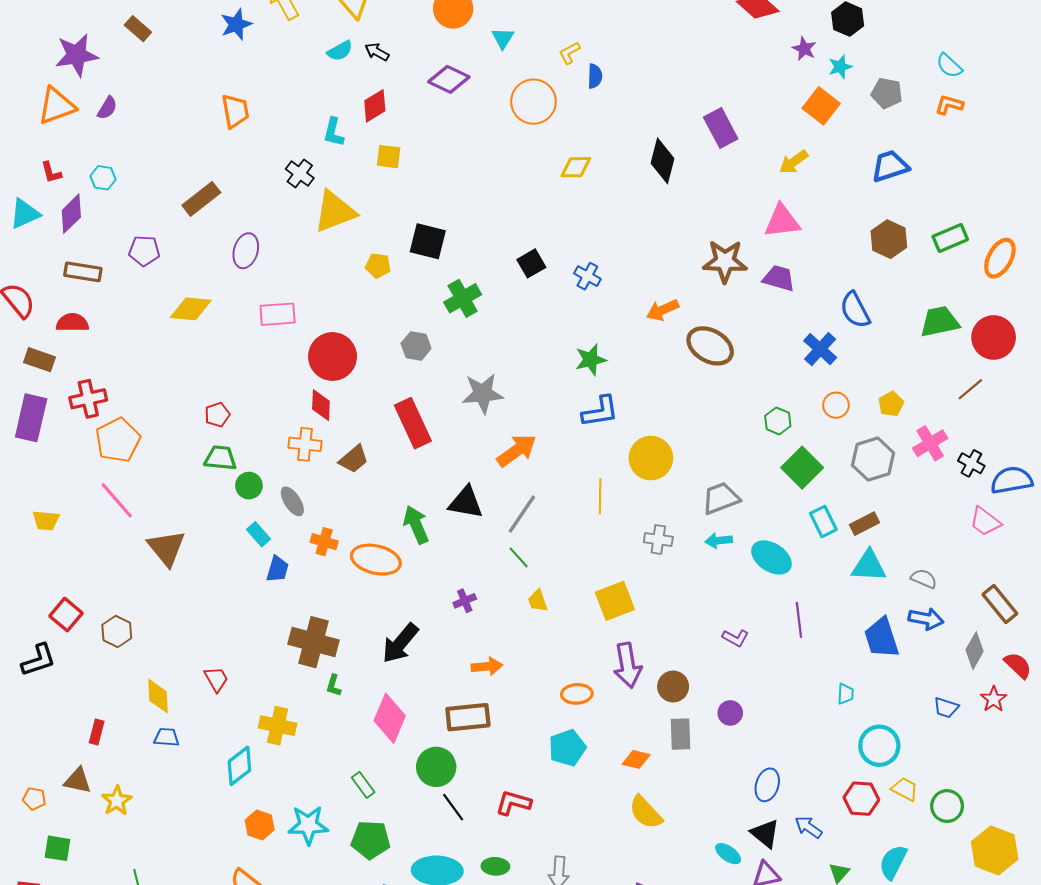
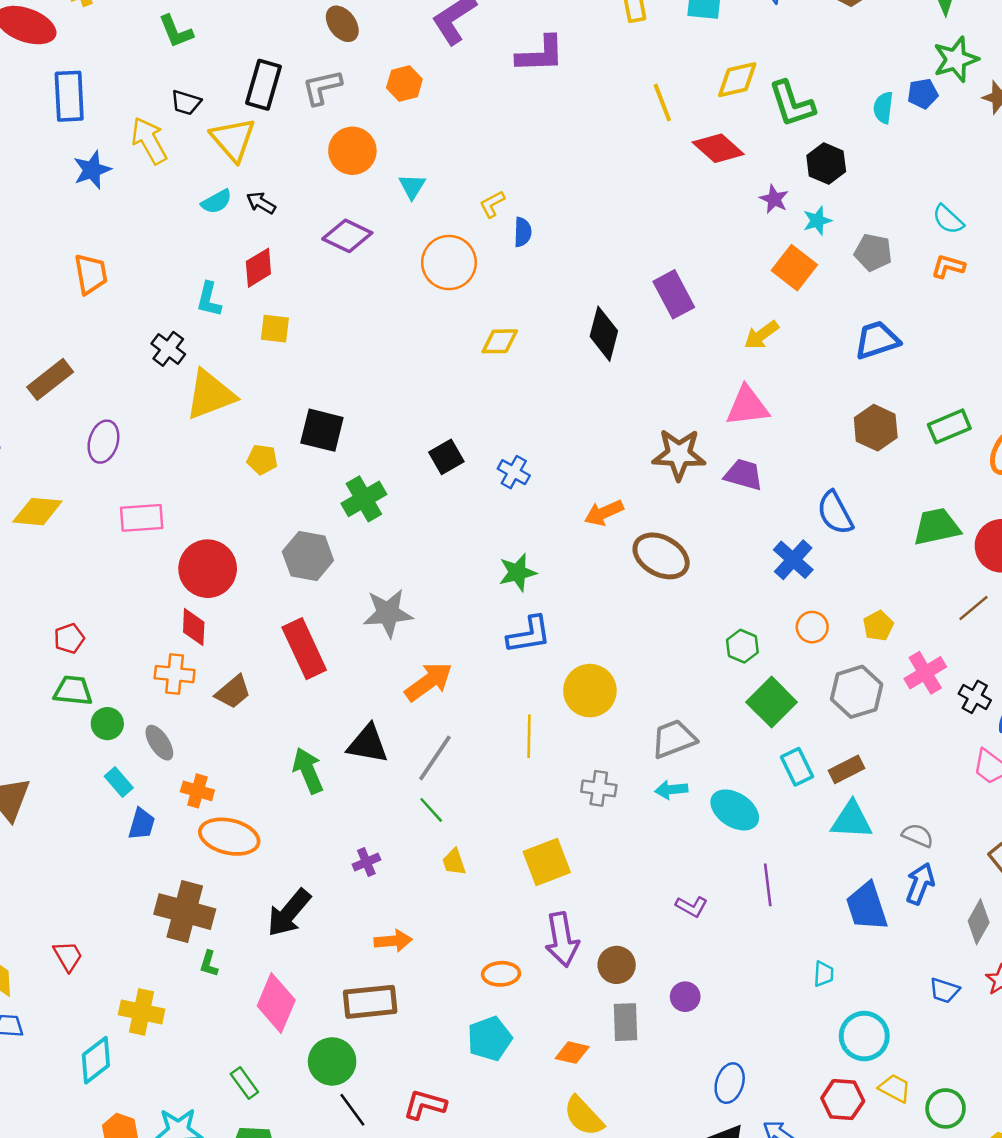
gray hexagon: (416, 346) -> (308, 556), size x1.4
orange ellipse: (376, 560) -> (229, 837), moved
blue arrow: (926, 619) -> (920, 884), turned -80

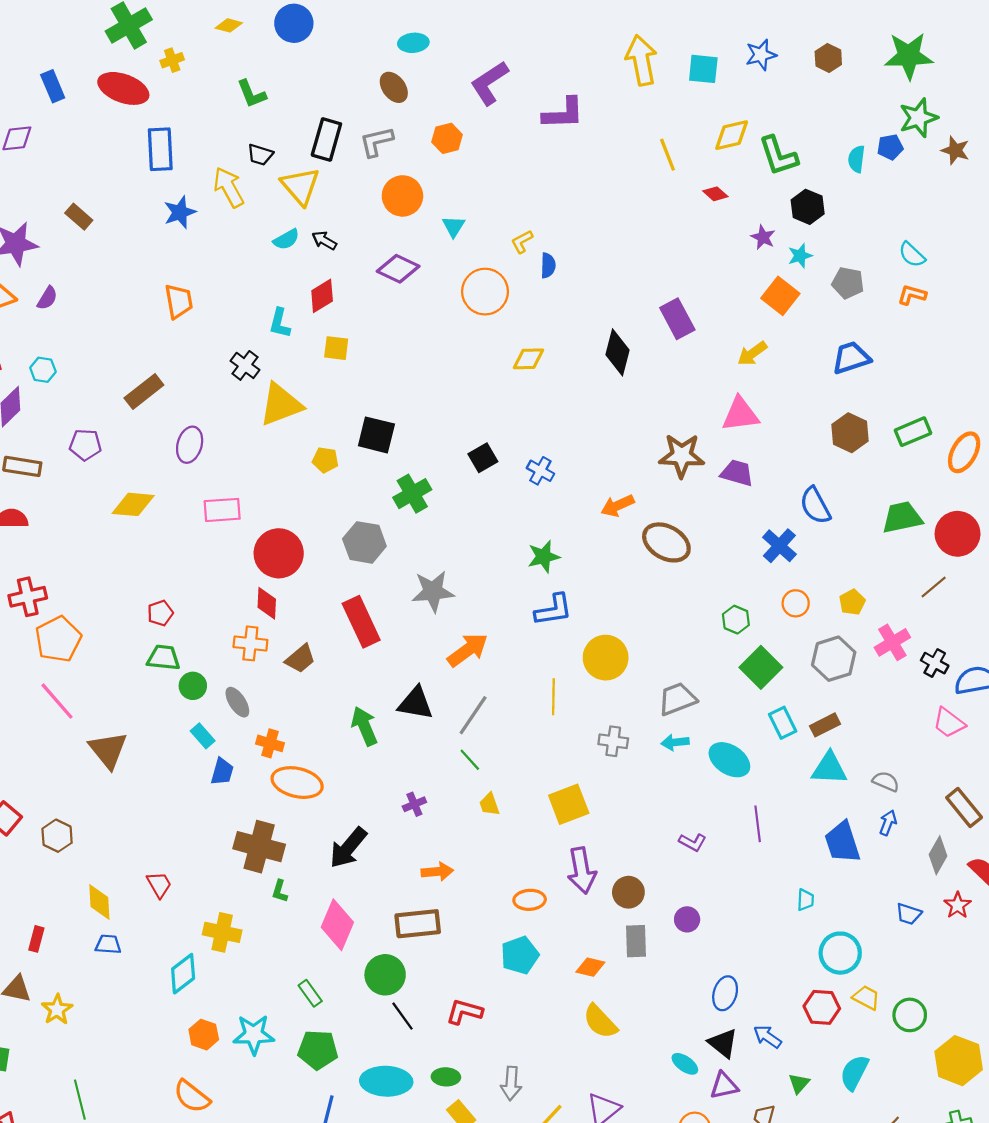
red diamond: (718, 148) -> (715, 194), size x0.6
blue arrow: (920, 884) -> (888, 823), size x0.7

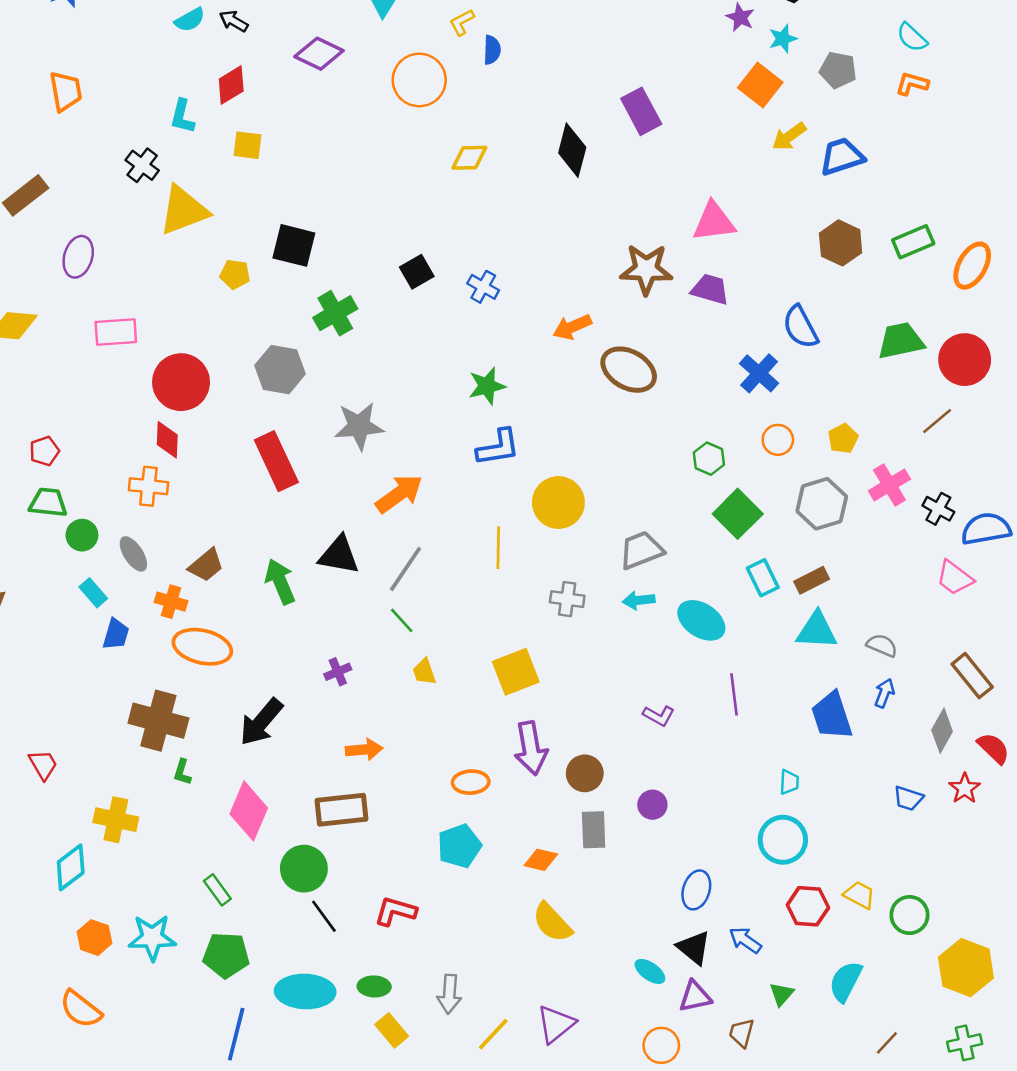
yellow arrow: (752, 353) -> (789, 136), moved
brown trapezoid: (300, 659) -> (206, 565), moved
cyan circle: (840, 953) -> (783, 840), moved

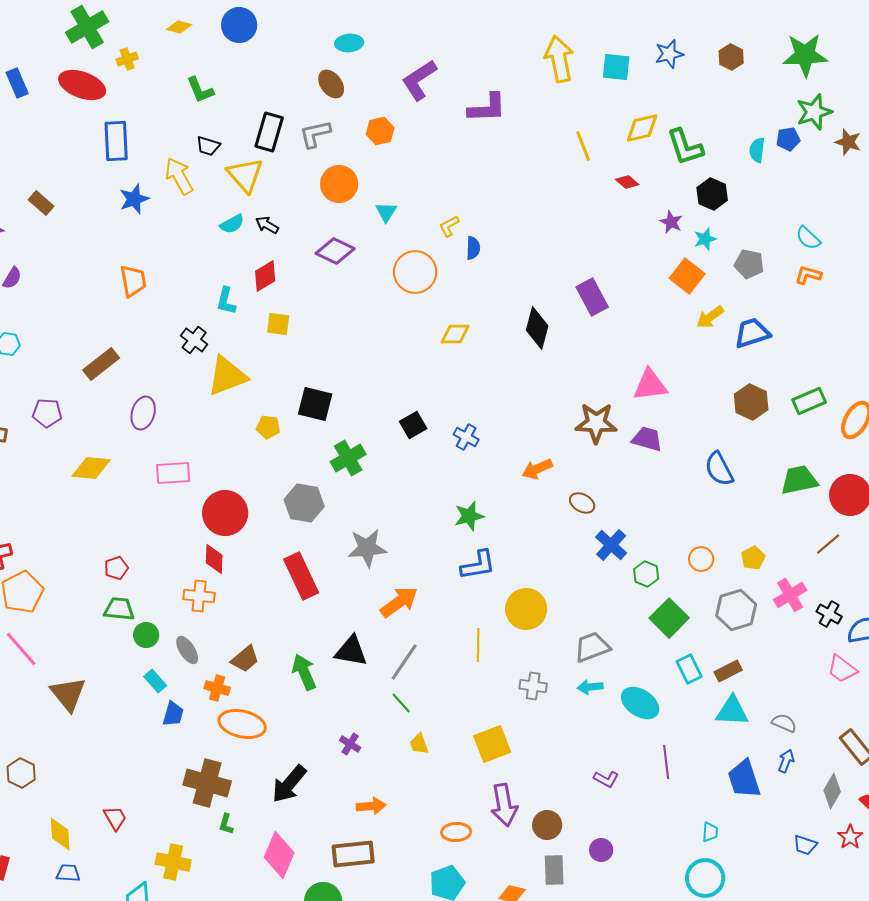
brown ellipse: (629, 370) -> (582, 503), size x0.6
blue cross: (759, 373) -> (611, 545), moved
purple cross: (338, 672) -> (350, 744), turned -35

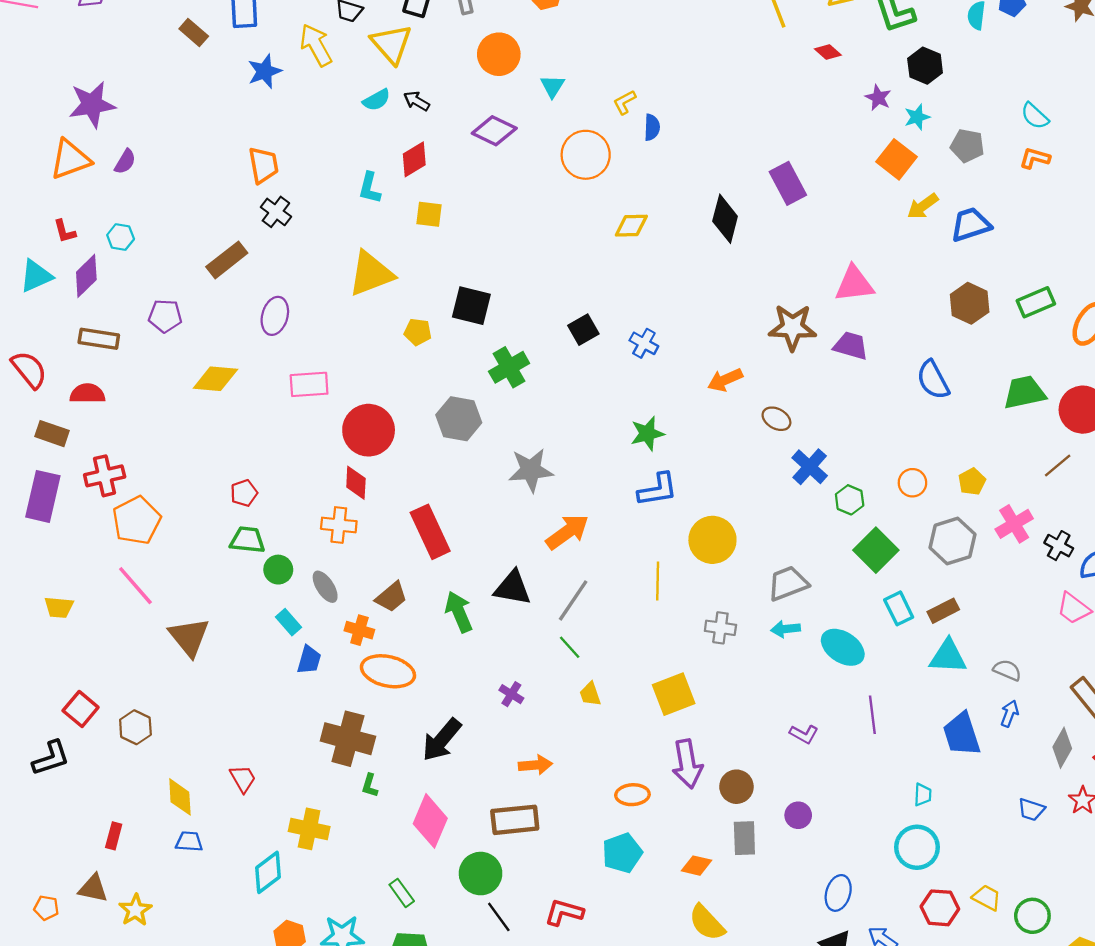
brown rectangle: (41, 203) -> (194, 33), moved
black cross: (194, 340) -> (276, 212), moved
red rectangle: (301, 576) -> (430, 532), moved

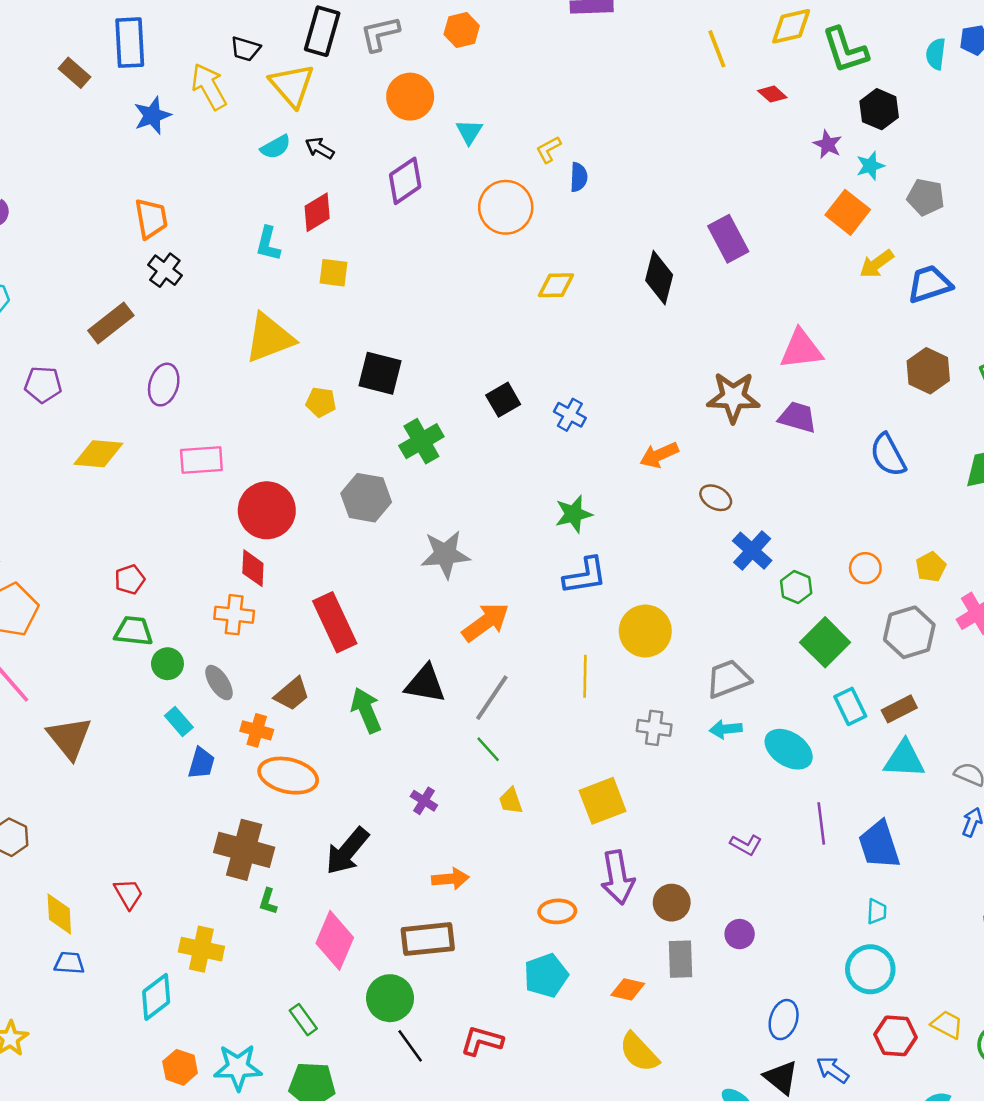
purple diamond: (494, 131) -> (405, 181), turned -60
blue trapezoid: (962, 734) -> (879, 845), moved

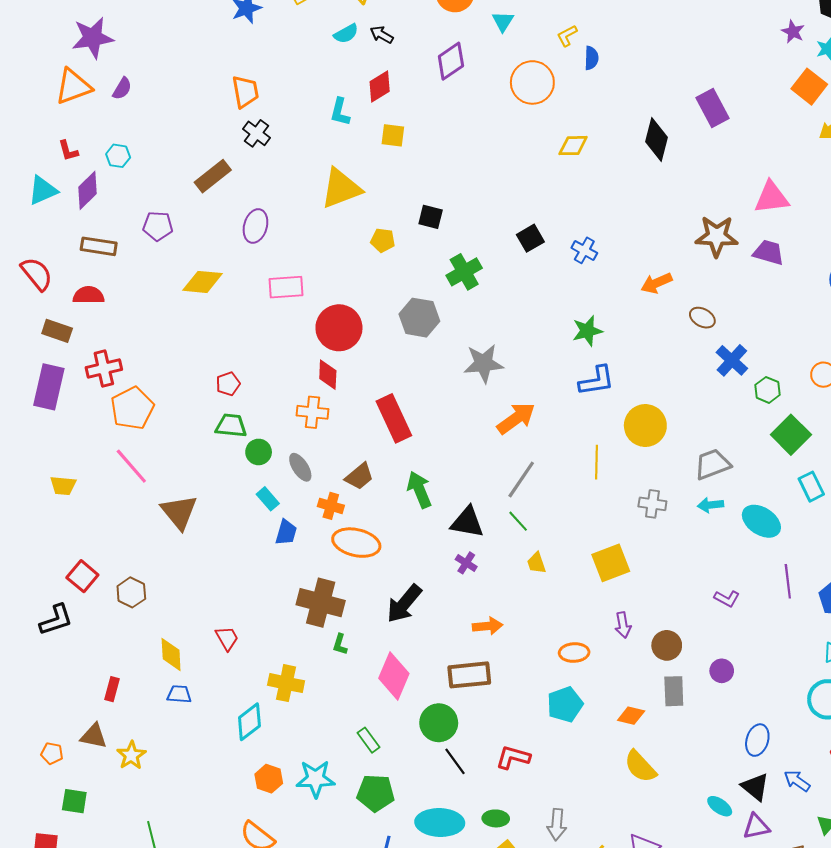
black square: (380, 373) -> (431, 217), size x0.7
black triangle: (425, 684) -> (467, 522), moved
purple arrow: (618, 877) -> (623, 625), size x0.6

